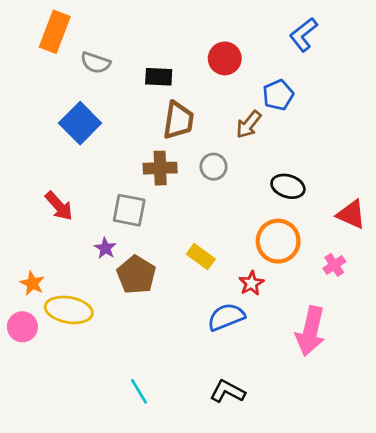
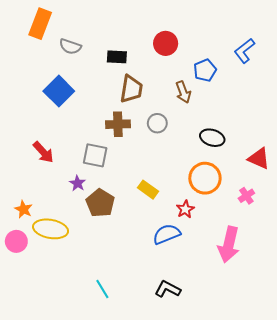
blue L-shape: (303, 35) -> (244, 51), moved
brown arrow: (249, 124) -> (183, 92), turned -60

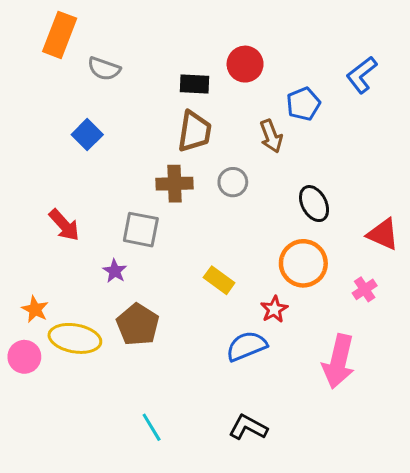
black rectangle: (117, 57) -> (194, 84), moved
blue square: (59, 91) -> (87, 135), size x0.7
black ellipse: (212, 138) -> (314, 204), turned 45
brown pentagon: (100, 203) -> (138, 325), moved

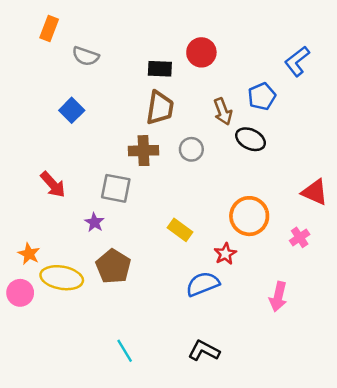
orange rectangle: (60, 35) -> (49, 28), size x0.7
blue pentagon: (303, 104) -> (262, 96), moved
black ellipse: (314, 204) -> (250, 139), moved, turned -36
pink arrow: (339, 361) -> (278, 297), size x0.7

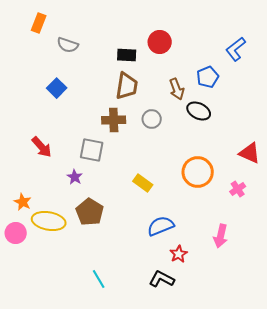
red star: (225, 254) -> (179, 254), moved

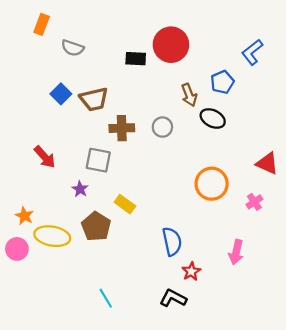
red circle: (160, 42) -> (171, 45), size x1.4
brown trapezoid: (127, 86) -> (94, 99), moved, turned 68
yellow rectangle: (143, 183) -> (125, 204), moved
blue semicircle: (161, 226) -> (172, 241), turned 100

